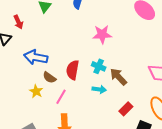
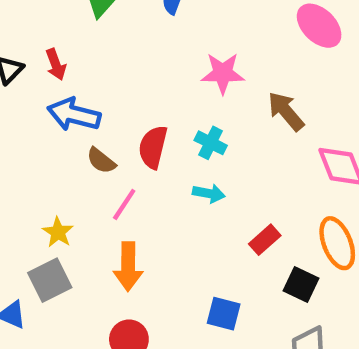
red arrow: (18, 22) -> (56, 64), moved
brown arrow: (118, 77) -> (286, 111), moved
yellow star: (36, 91) -> (58, 232), moved

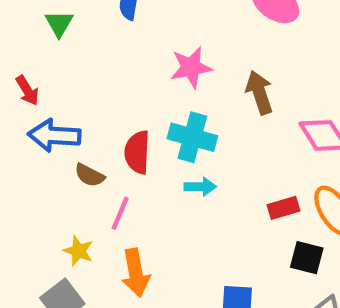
brown arrow: (286, 111) -> (259, 92), turned 33
cyan cross: (211, 143) -> (192, 137), size x1.5
yellow star: (58, 232) -> (78, 251), moved
red rectangle: (265, 240) -> (284, 208), moved, turned 36

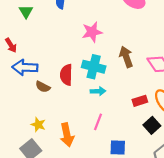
brown arrow: (259, 92) -> (126, 57), moved
pink line: (120, 213) -> (98, 122), moved
black square: (307, 258) -> (152, 125), turned 35

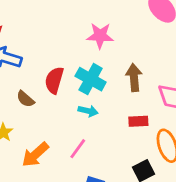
brown semicircle: (43, 87) -> (25, 99), moved
red rectangle: (140, 101) -> (138, 121), moved
orange arrow: (67, 135) -> (35, 155), turned 45

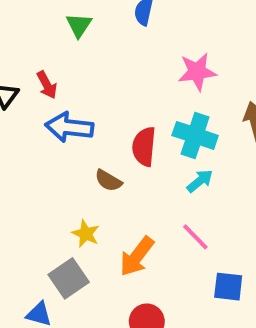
cyan arrow: (88, 111) -> (200, 181), turned -42
pink line: (78, 149) -> (195, 237), turned -70

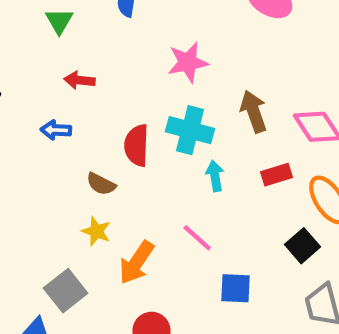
red arrow: (47, 85) -> (79, 80), moved, turned 128
blue arrow: (69, 127) -> (56, 130), size x0.6
cyan arrow: (200, 181) -> (215, 176), moved, turned -56
yellow star: (86, 234) -> (96, 231), moved

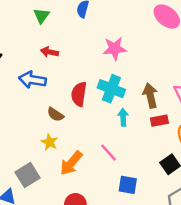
brown arrow: (254, 111) -> (150, 96), moved
blue arrow: (56, 130) -> (32, 80), size x1.5

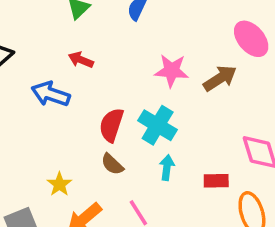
brown arrow: (150, 96) -> (220, 78), moved, turned 60
brown semicircle: (55, 115) -> (112, 164), moved

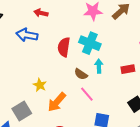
brown semicircle: (112, 164) -> (81, 74), moved

